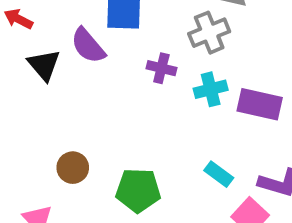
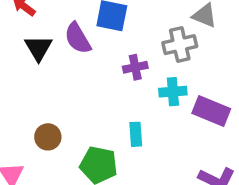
purple cross: (161, 68) -> (135, 67), turned -35
cyan rectangle: (219, 174) -> (136, 134), moved, turned 40

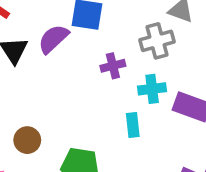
purple semicircle: (78, 38) -> (53, 39), turned 80
cyan rectangle: (136, 134) -> (133, 125), moved

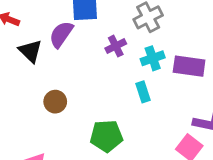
brown circle: (27, 140) -> (55, 102), moved

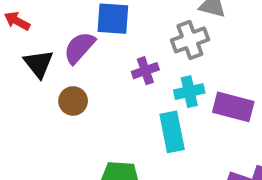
cyan rectangle: (143, 92) -> (172, 132), size x1.5
brown circle: (55, 102) -> (73, 101), moved

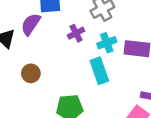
brown circle: (73, 101) -> (31, 73), moved

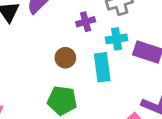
brown circle: (31, 73) -> (65, 58), moved

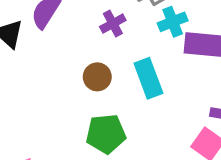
cyan cross: (116, 39) -> (173, 22), moved

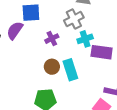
brown circle: (97, 77) -> (52, 67), moved

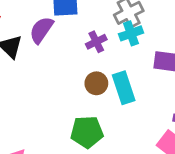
cyan cross: (85, 39) -> (131, 33), moved

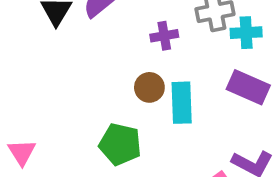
cyan cross: (131, 33) -> (246, 33), moved

